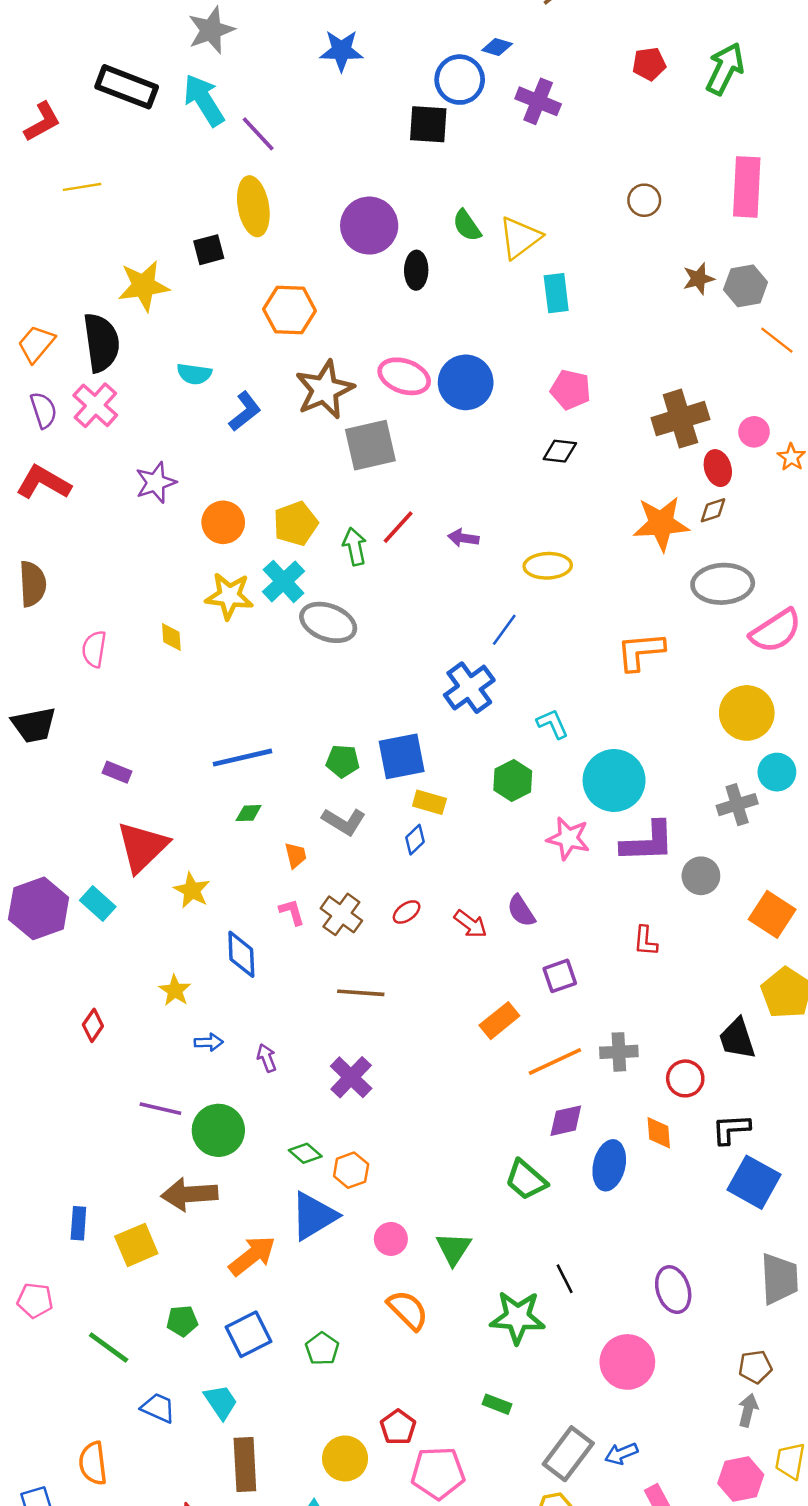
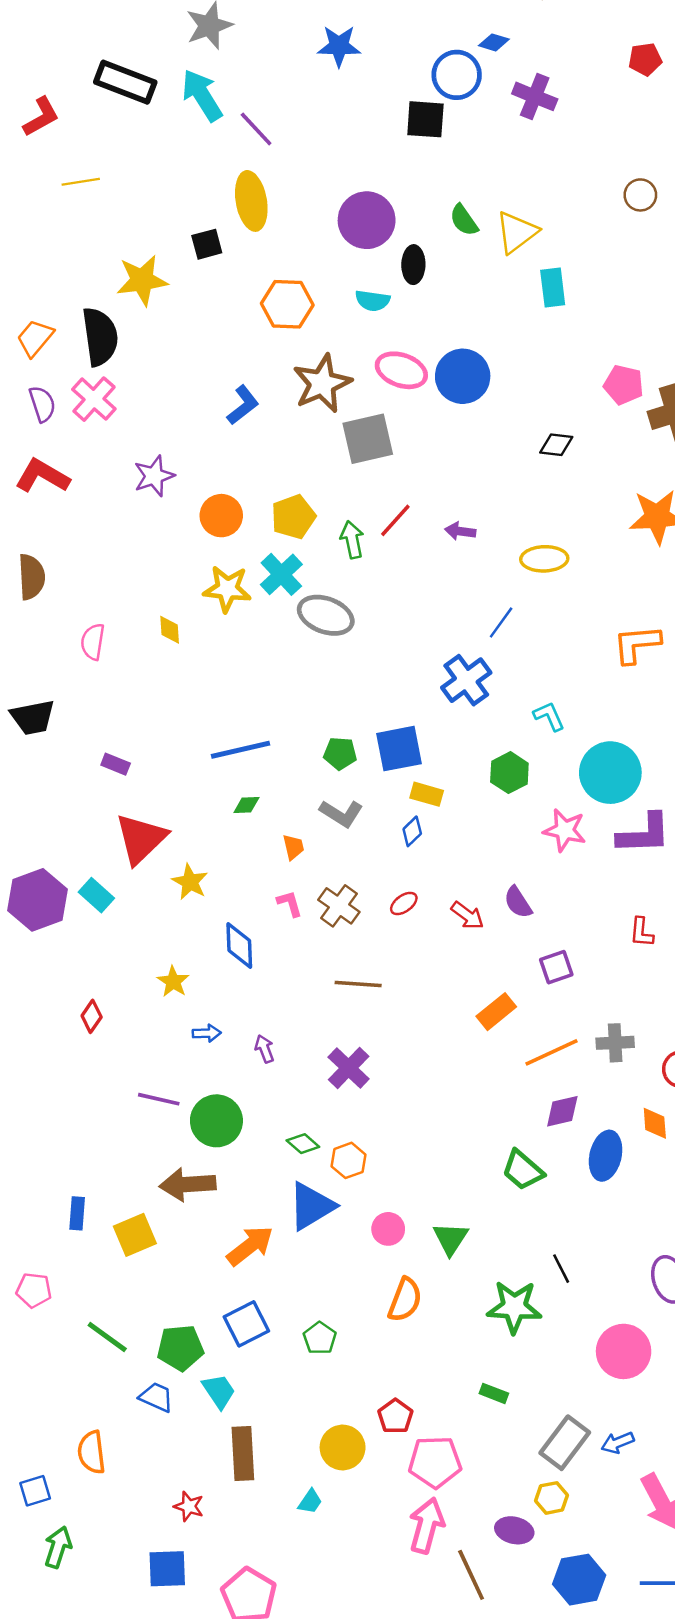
cyan semicircle: (194, 374) -> (373, 301), moved
pink pentagon: (571, 390) -> (624, 385), moved
orange semicircle: (408, 1310) -> (405, 1300), turned 66
green pentagon: (182, 1321) -> (180, 1348), moved, size x1.5

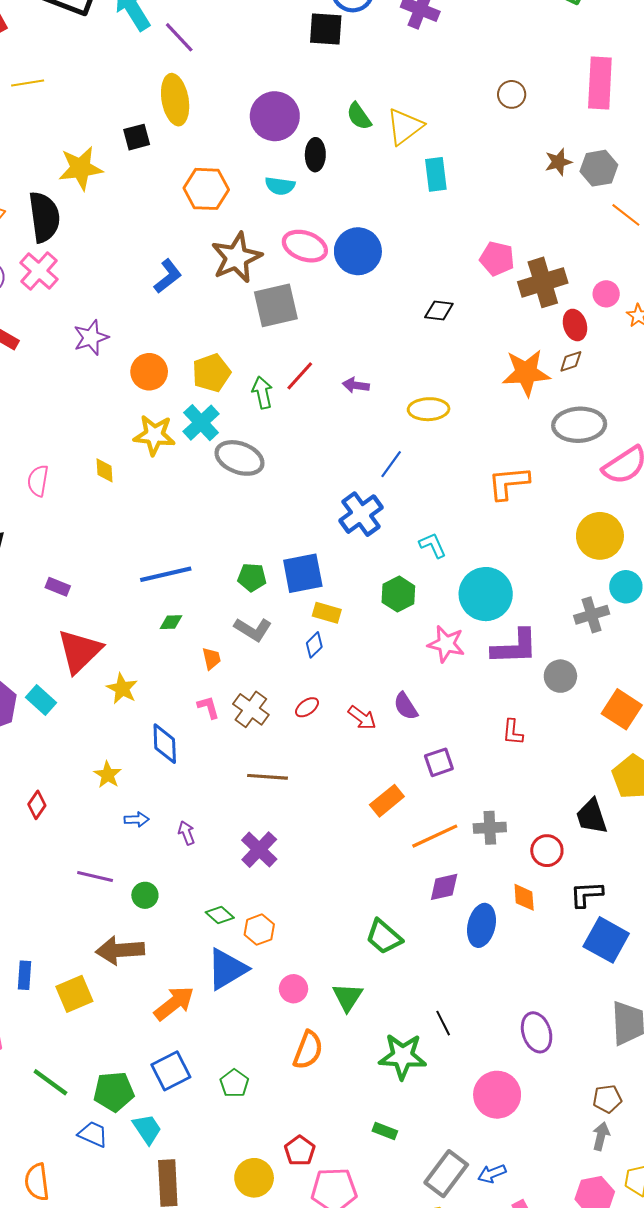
green circle: (216, 1121) -> (145, 895), size x0.6
green trapezoid: (523, 1170) -> (384, 937), moved

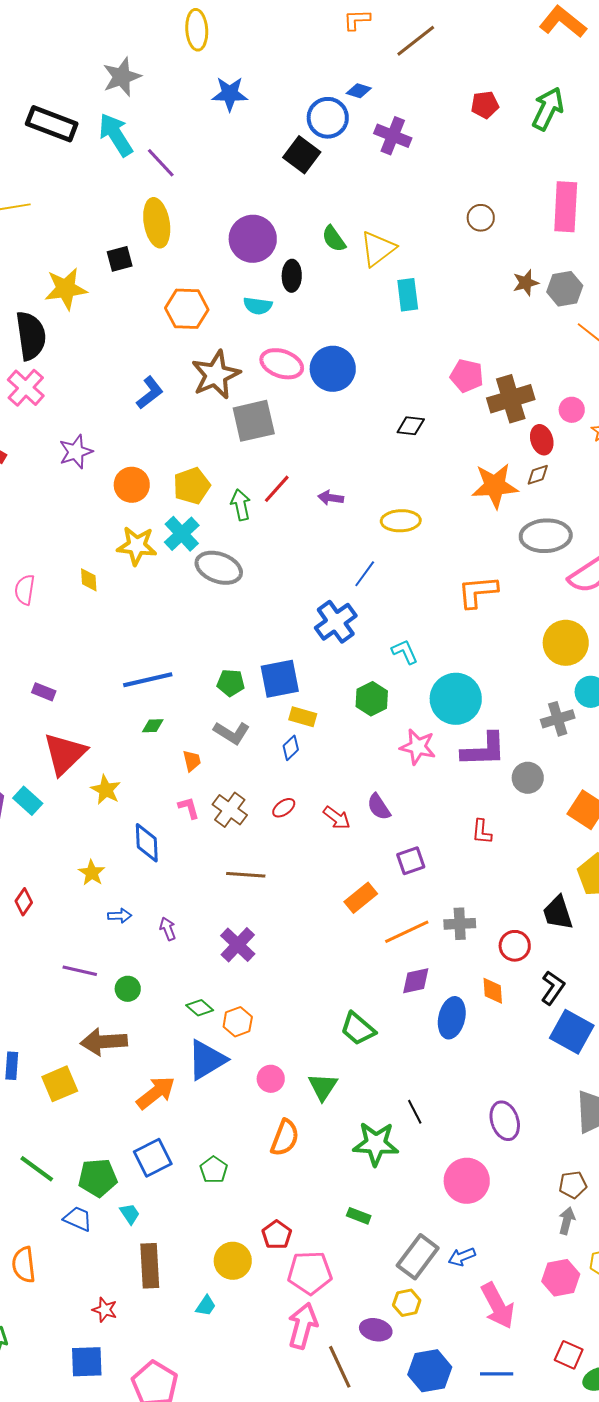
black square: (326, 29) -> (302, 155), turned 33
black L-shape: (586, 894) -> (553, 988), turned 128
cyan trapezoid: (147, 1129) -> (130, 1214), size x0.7

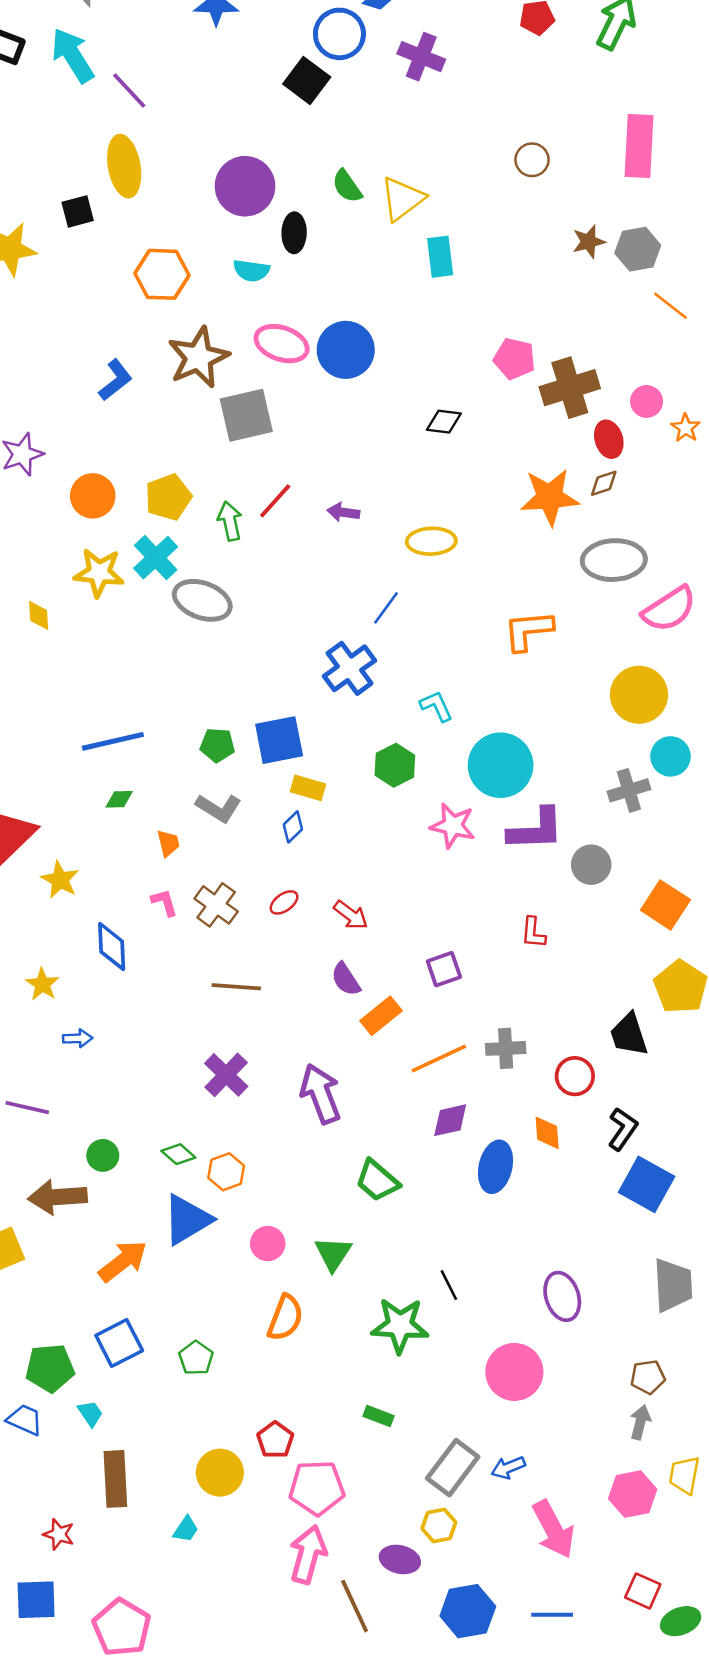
purple semicircle: (379, 807) -> (346, 979), moved
purple arrow: (168, 929) -> (321, 1094), moved, size x2.0
green circle: (128, 989) -> (103, 1155), moved

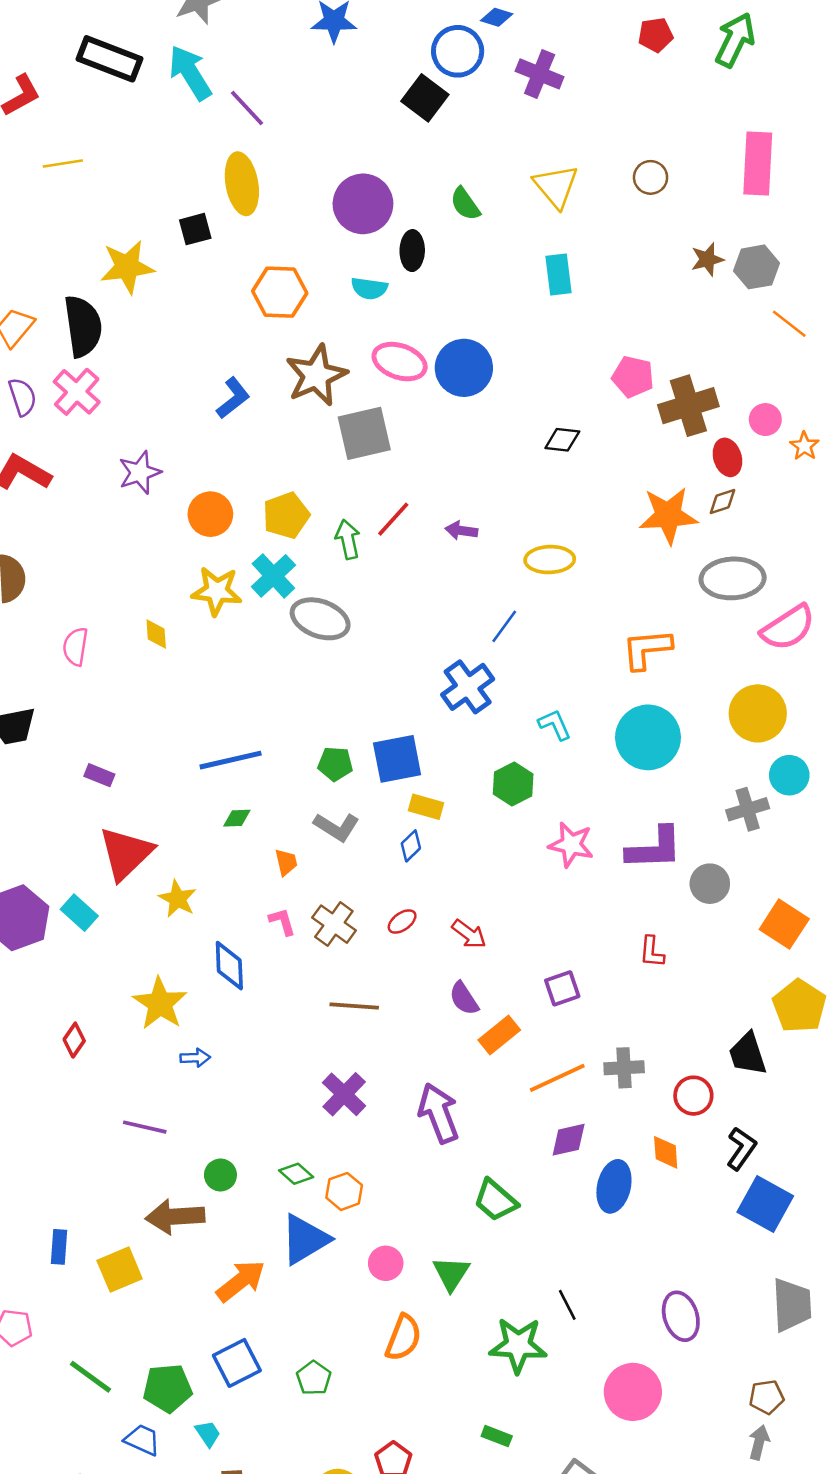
yellow triangle: (402, 199) -> (556, 186), moved, turned -33
cyan circle: (501, 765) -> (648, 737), moved
yellow star: (42, 984) -> (160, 1003), size x1.6

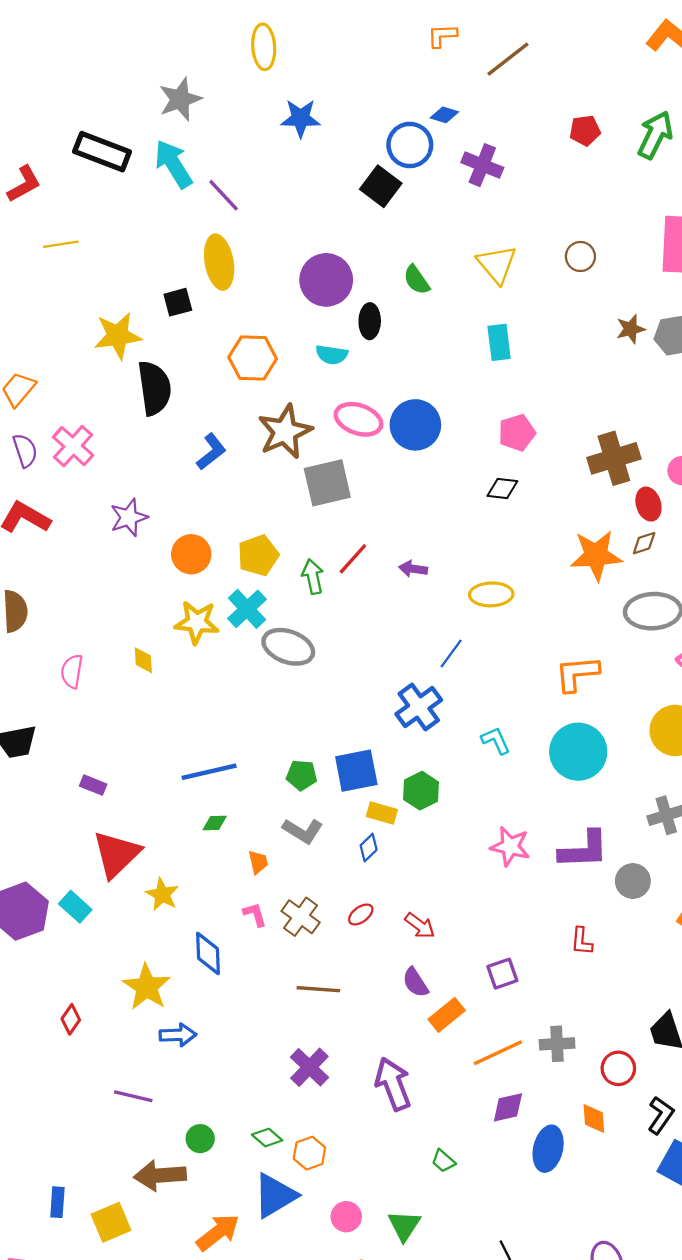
black semicircle: (83, 326) -> (154, 388), moved
pink pentagon: (633, 377) -> (517, 433), moved, turned -30
green hexagon: (513, 784) -> (421, 791), moved
blue arrow: (195, 1058) -> (178, 1035), size x1.4
green trapezoid: (495, 1200) -> (443, 1161), size x0.6

